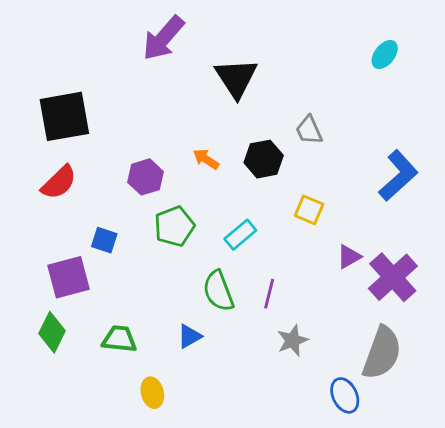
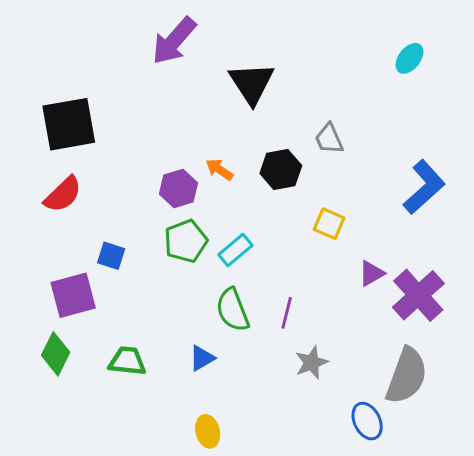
purple hexagon: (145, 177) -> (178, 189), moved
cyan rectangle: (240, 235) -> (235, 250), moved
yellow ellipse: (152, 393) -> (208, 431), moved

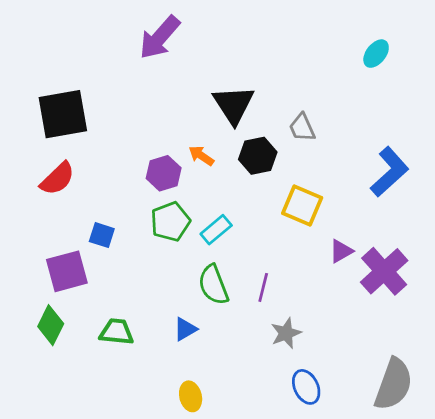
black triangle: (252, 83) -> (234, 105), moved
yellow square: (329, 224) -> (302, 205), size x1.4
gray semicircle: (407, 376) -> (394, 384), moved
blue ellipse: (367, 421) -> (306, 387), moved

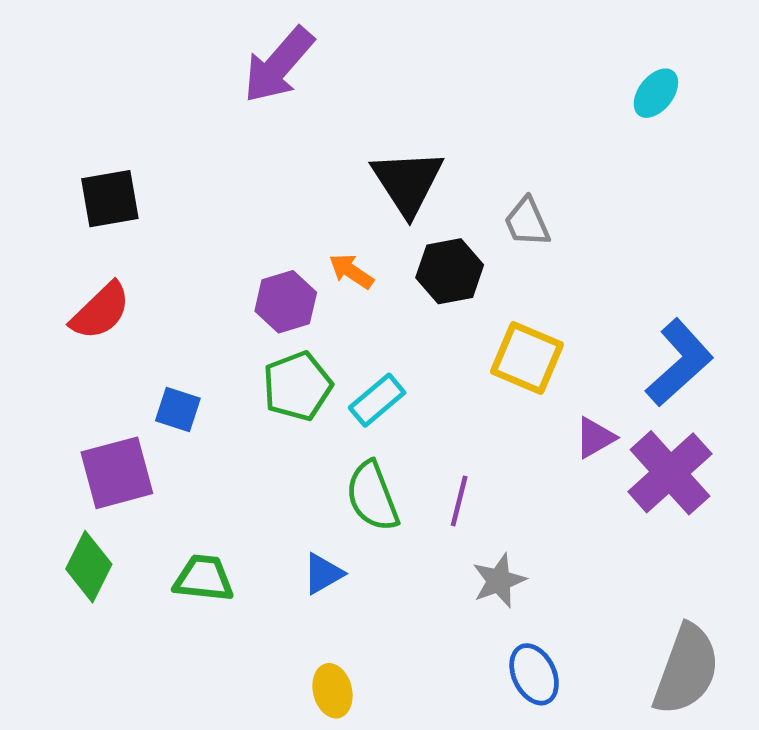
black square: (63, 114) -> (110, 199), size x0.7
blue L-shape: (390, 172) -> (679, 363), moved

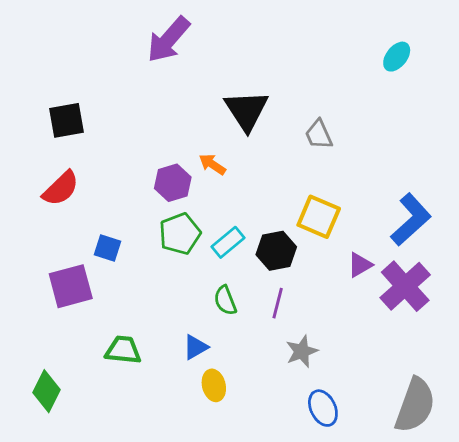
black hexagon: (450, 271) -> (276, 251), moved
green semicircle: (372, 496) -> (225, 300), size x0.7
green diamond: (89, 567) -> (47, 391), moved
yellow ellipse: (333, 691) -> (214, 385), moved

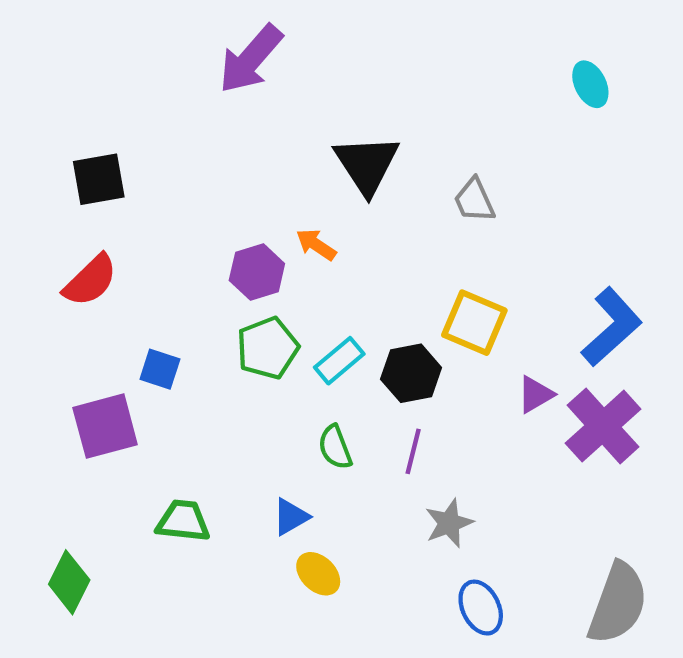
cyan ellipse: (397, 57) -> (590, 84), turned -64
yellow ellipse: (214, 385) -> (318, 574), turned -32

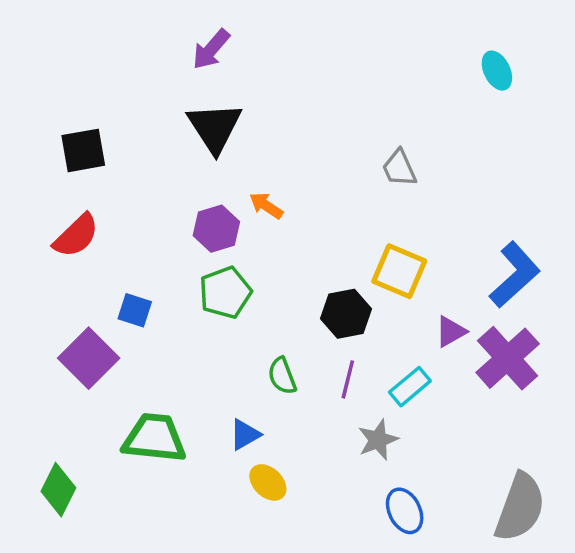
purple arrow: (251, 59) -> (211, 49), size x0.7
black triangle: (367, 164) -> (215, 127), moved
cyan rectangle: (339, 361) -> (410, 387), moved
purple square: (105, 426) -> (89, 358), turned -30
green trapezoid: (183, 521) -> (154, 438), size x1.4

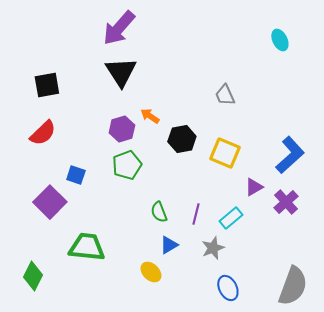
purple arrow: (211, 49) -> (119, 28), size x1.5
black hexagon: (346, 314) -> (182, 139), moved
purple cross: (508, 358) -> (286, 202), size x0.7
blue triangle: (245, 435) -> (169, 245), moved

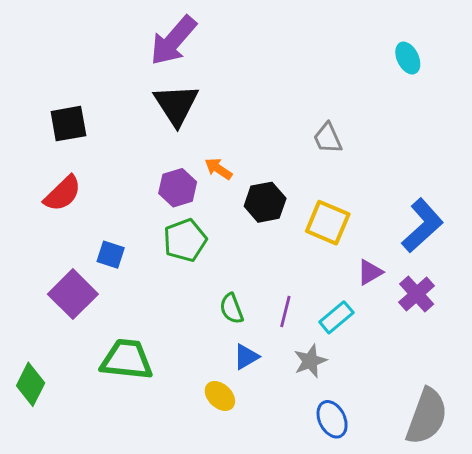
green diamond: (33, 276) -> (31, 384), moved

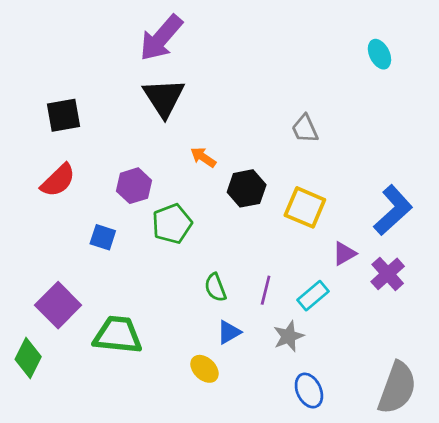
purple hexagon: (178, 188) -> (134, 186), moved
purple square: (73, 294) -> (58, 305), moved

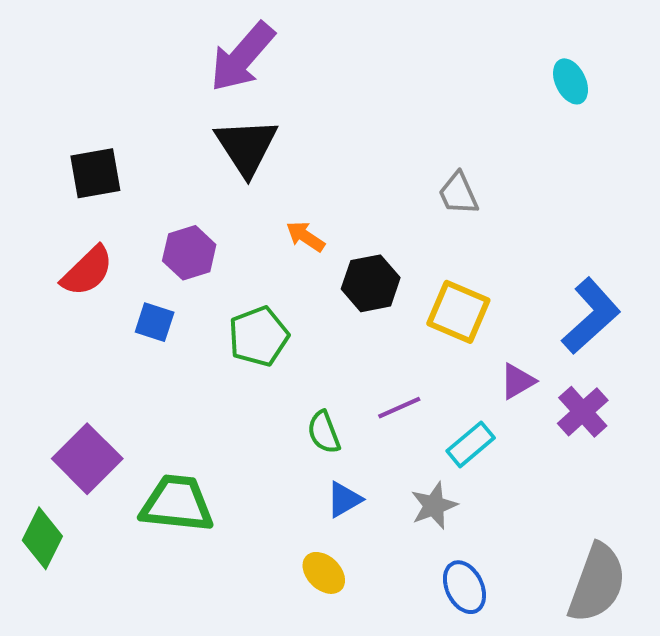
purple hexagon: (134, 186) -> (189, 253), moved
blue square: (103, 237) -> (155, 322), moved
purple line: (266, 290) -> (399, 408), moved, turned 52
yellow ellipse: (205, 369) -> (324, 573), moved

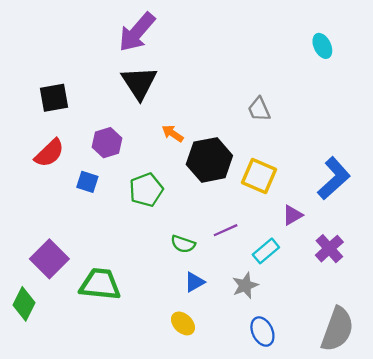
black hexagon: (371, 283) -> (209, 160), size x1.4
purple cross: (583, 412) -> (329, 249), moved
green semicircle: (324, 432) -> (183, 244), turned -50

